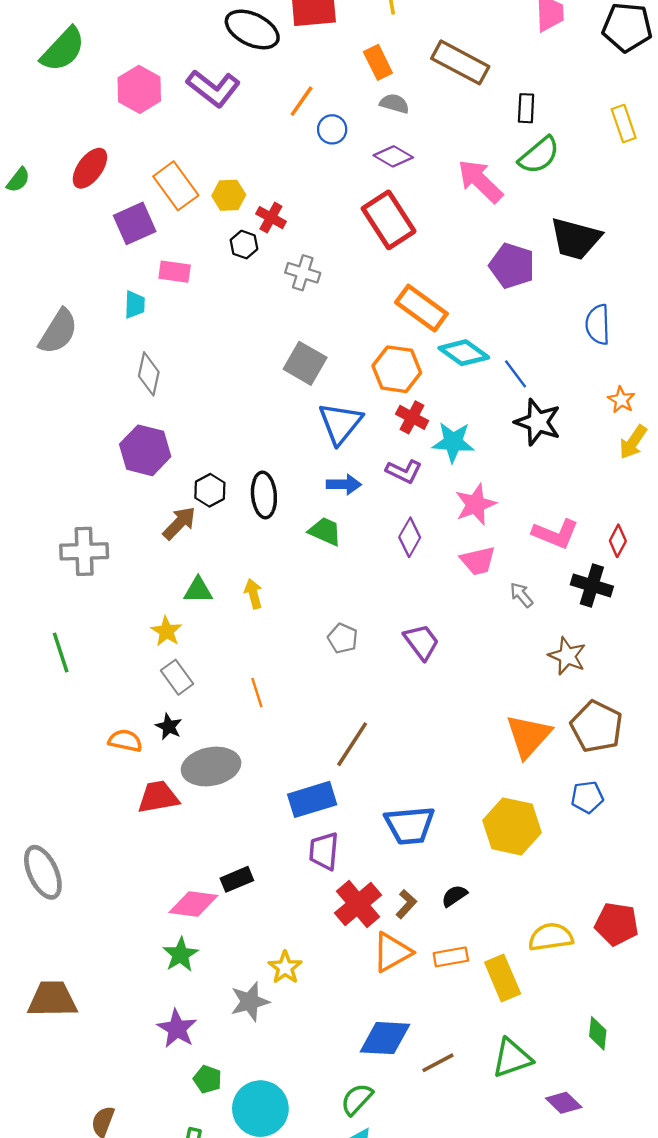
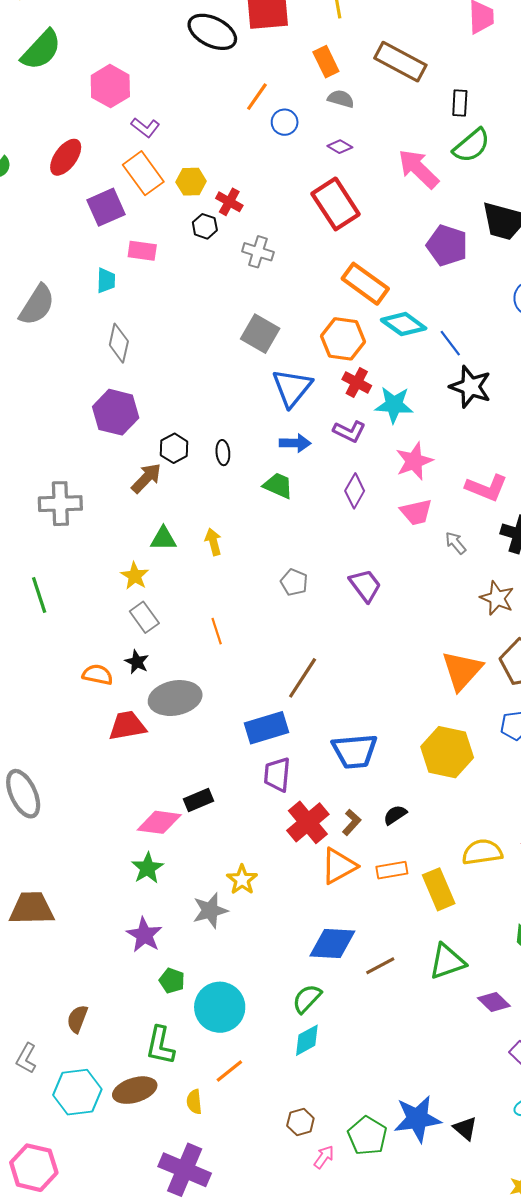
purple L-shape: (213, 88) -> (145, 127), moved, size x0.6
purple diamond: (393, 156) -> (340, 147), size x0.7
black ellipse: (264, 495) -> (223, 453), size x0.6

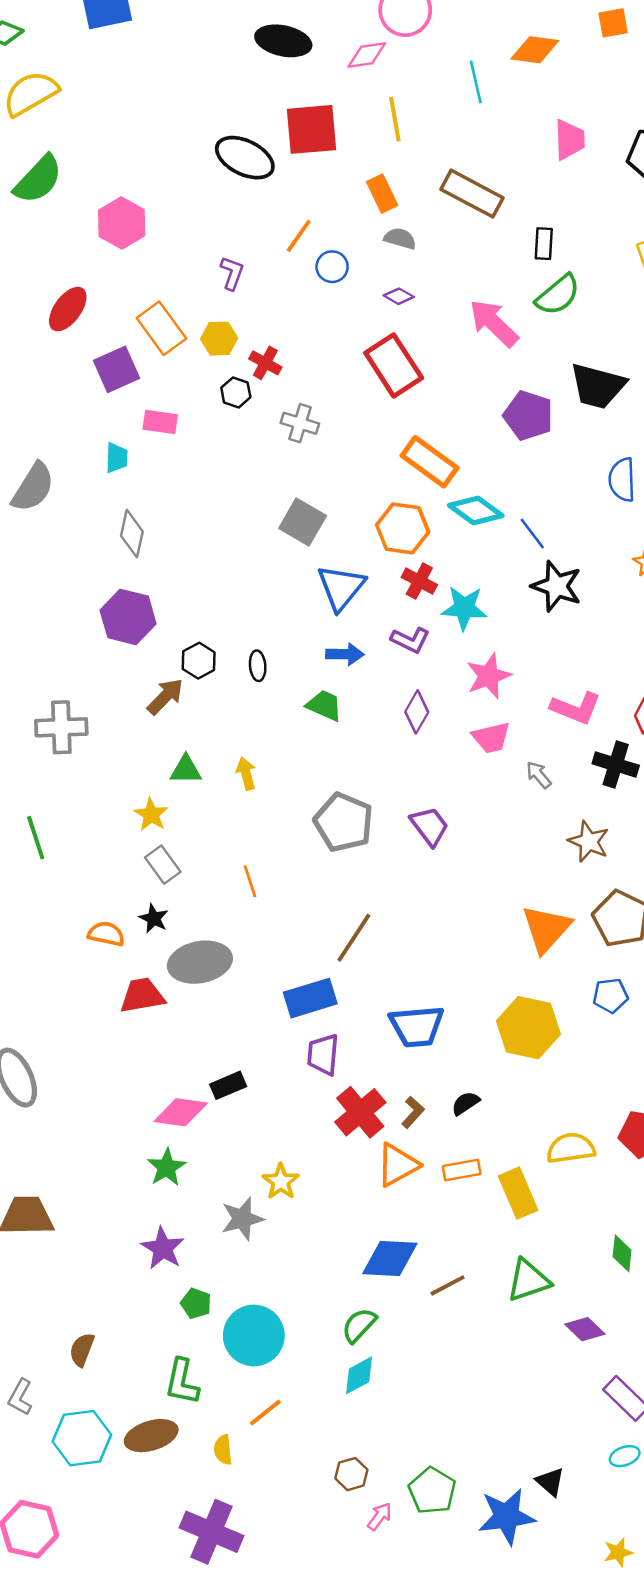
purple L-shape: (145, 127) -> (232, 273), moved, turned -108
gray pentagon: (294, 582) -> (344, 822), size x1.8
blue star: (417, 1119) -> (507, 1516), moved

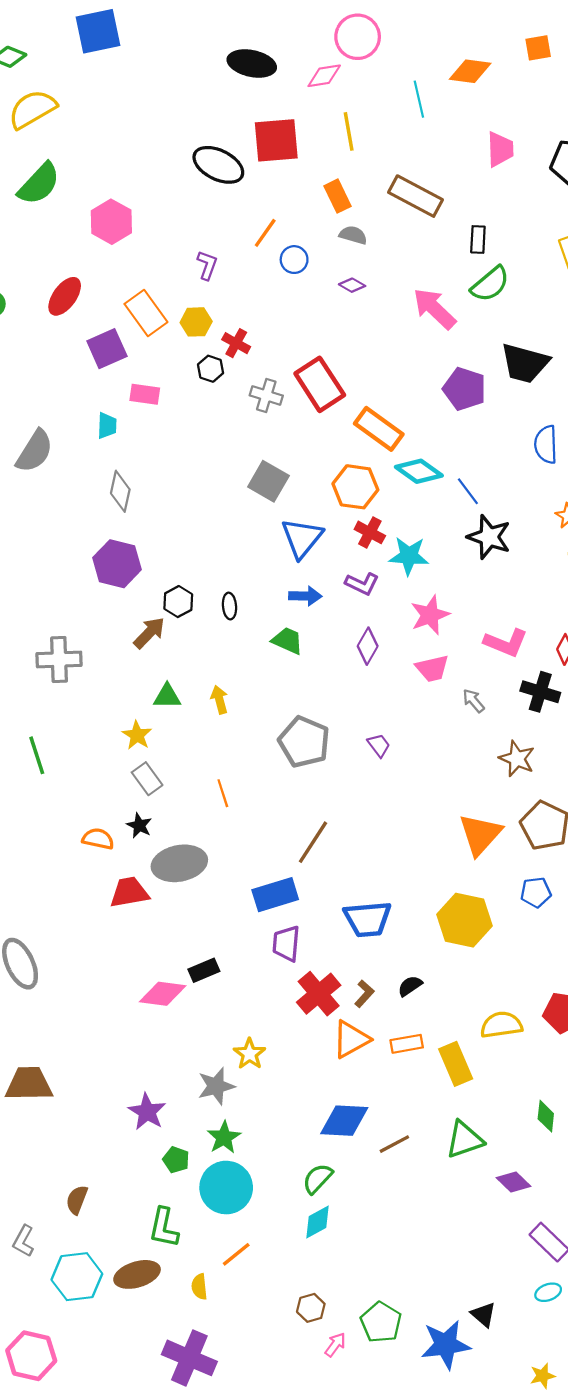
red rectangle: (394, 365) -> (320, 384), moved
purple trapezoid: (430, 826) -> (379, 745), size x0.7
green star: (167, 1167) -> (224, 1137), moved

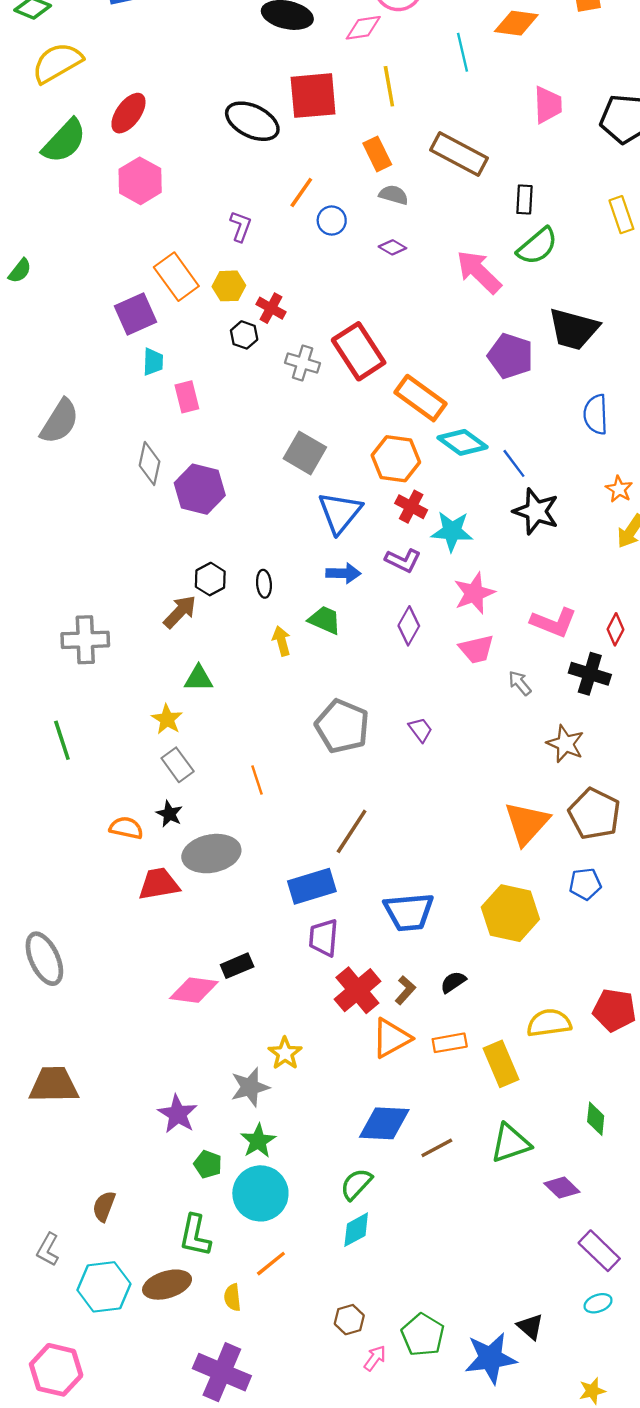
red ellipse: (65, 296) -> (128, 113), moved
pink rectangle: (145, 394) -> (187, 397), moved, turned 68
cyan trapezoid: (107, 426) -> (153, 362), moved
purple hexagon: (117, 564) -> (200, 489), moved
yellow arrow: (219, 700) -> (281, 641), moved

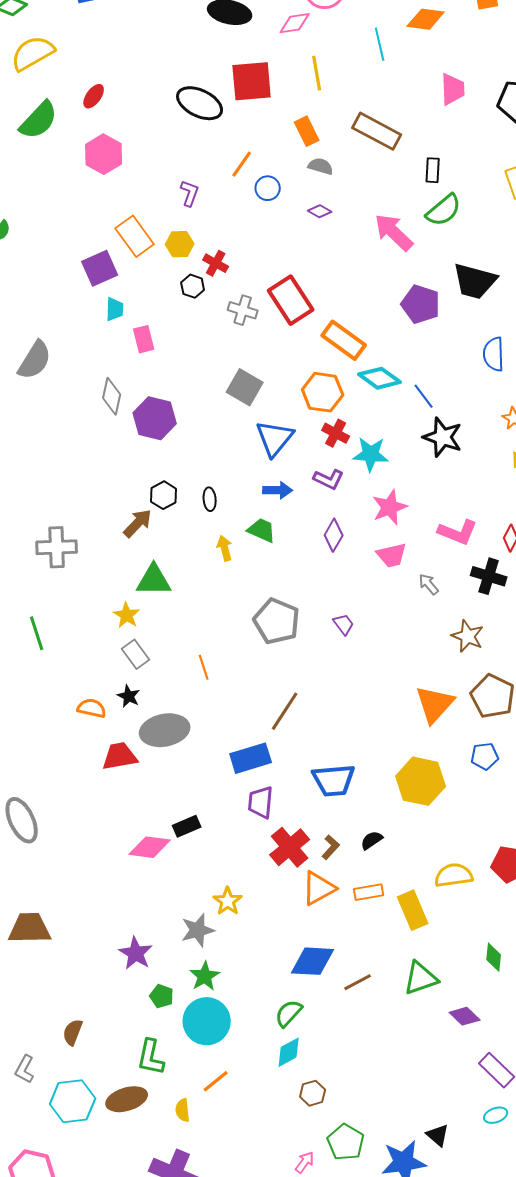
red ellipse: (128, 113) -> (94, 96), size x0.7
green triangle: (199, 678) -> (154, 580), size x1.4
brown hexagon: (349, 1320) -> (313, 1093), moved

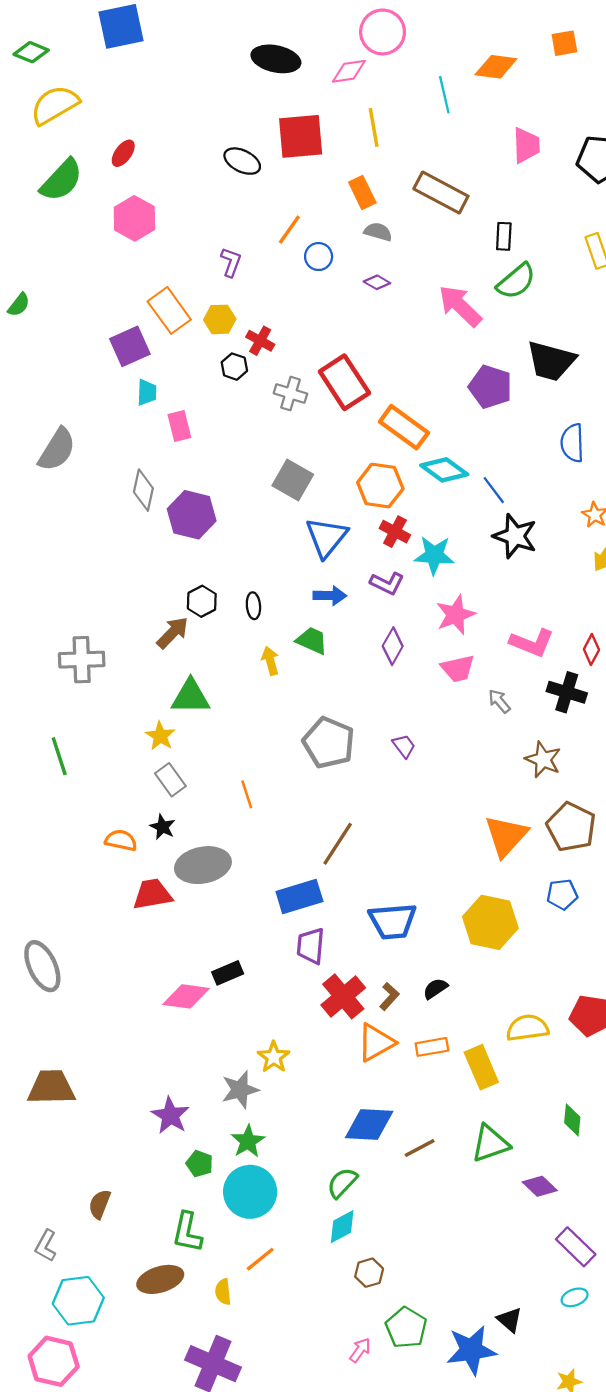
black ellipse: (200, 103) -> (242, 161), size x0.7
cyan hexagon: (73, 1101) -> (78, 1301), moved

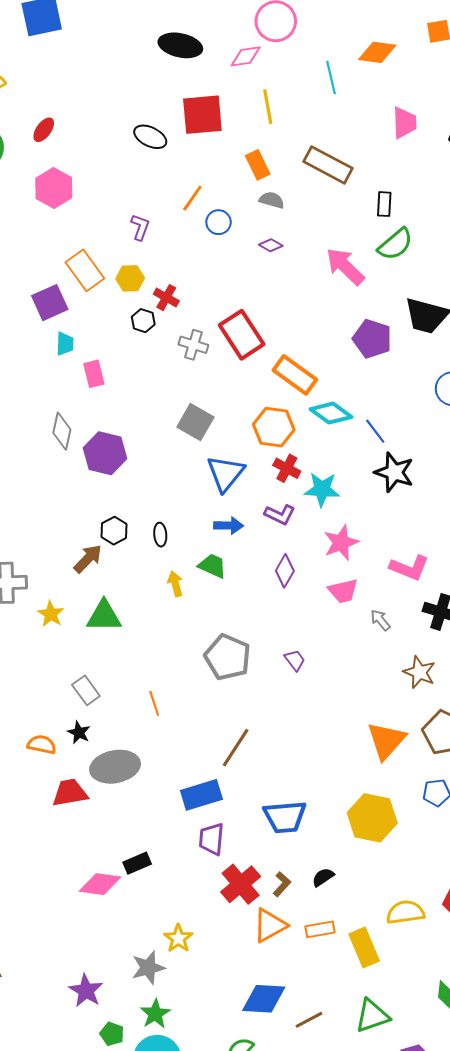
yellow star: (160, 736) -> (51, 614), moved

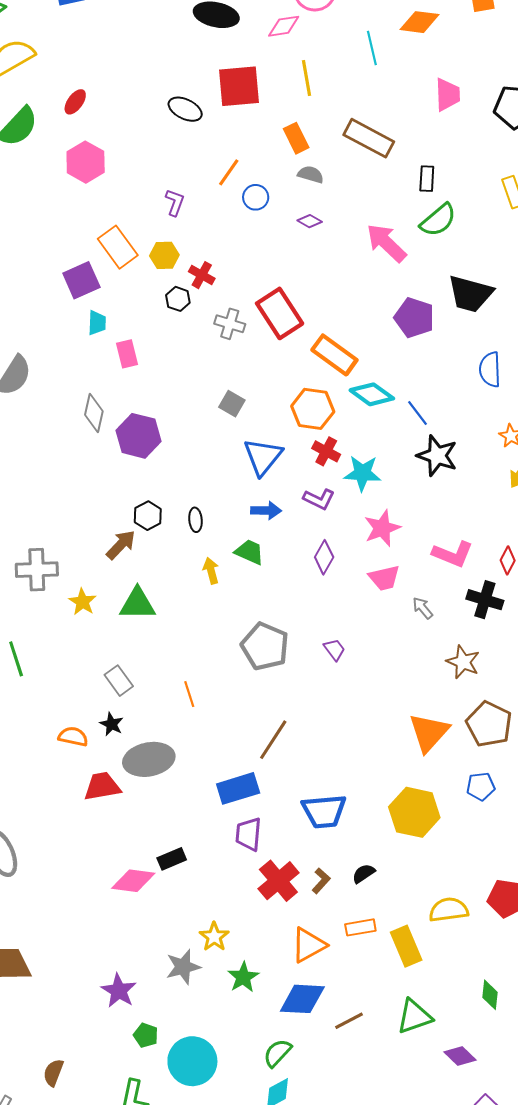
gray square: (195, 422) -> (232, 404), size x0.7
orange triangle: (270, 925) -> (309, 945), moved
green star: (155, 1014) -> (243, 977), moved

